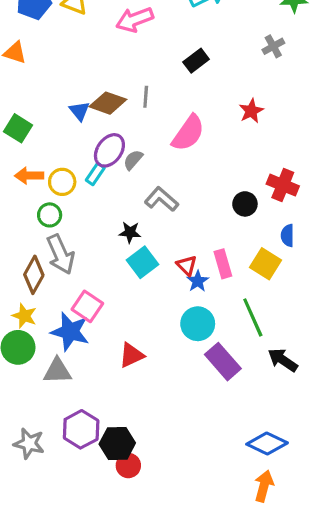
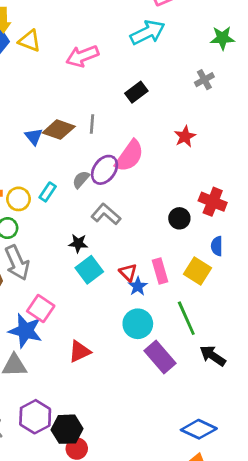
purple ellipse: (109, 150) -> (104, 170), moved

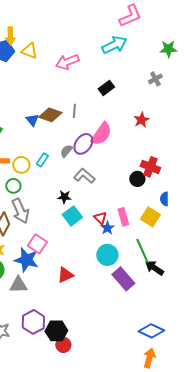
red cross: (213, 202) -> (150, 167), moved
black arrow: (213, 356) -> (154, 268), moved

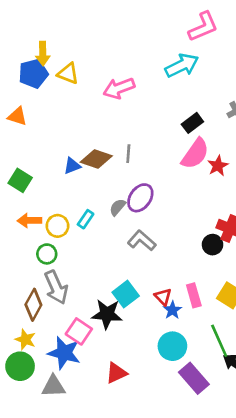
black rectangle: (106, 88) -> (192, 123), moved
blue triangle: (32, 120) -> (72, 166), turned 48
pink semicircle: (101, 134) -> (195, 154), moved
black star: (64, 197) -> (107, 314), moved, size x1.6

